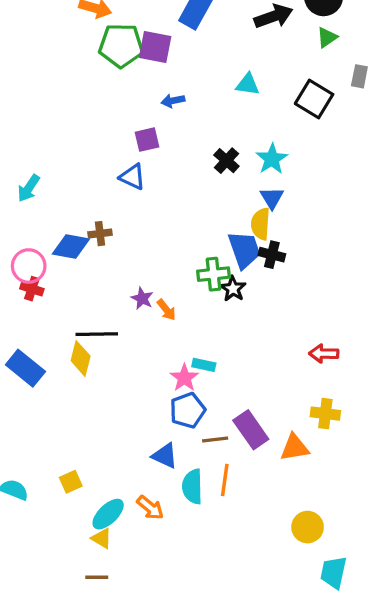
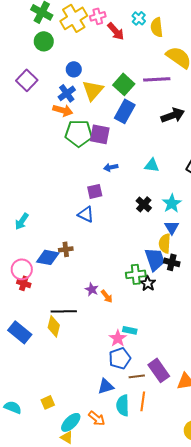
cyan triangle: (248, 84) -> (152, 165), moved
blue triangle: (165, 456) -> (106, 386), turned -42

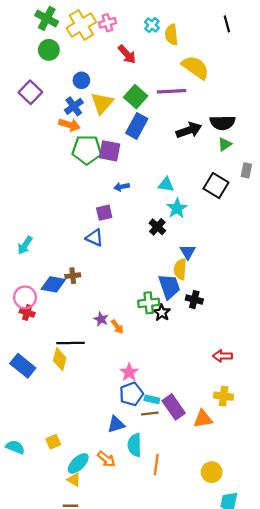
red arrow: (116, 31) -> (127, 54), moved
cyan star: (172, 203) -> (177, 208), moved
black cross: (172, 262) -> (194, 300), moved
cyan rectangle: (130, 330) -> (152, 399), moved
orange line: (143, 401) -> (156, 465), moved

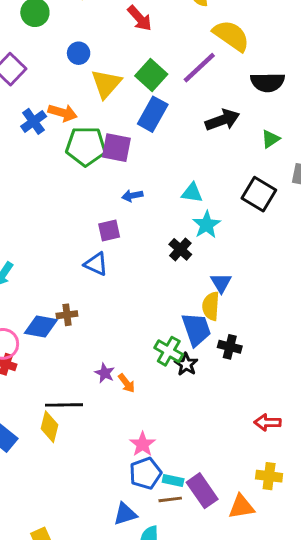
purple line: (171, 91) -> (199, 68), turned -40
blue cross: (74, 106) -> (34, 121), moved
black semicircle: (222, 123) -> (268, 82), moved
green cross: (149, 303) -> (169, 351), turned 36

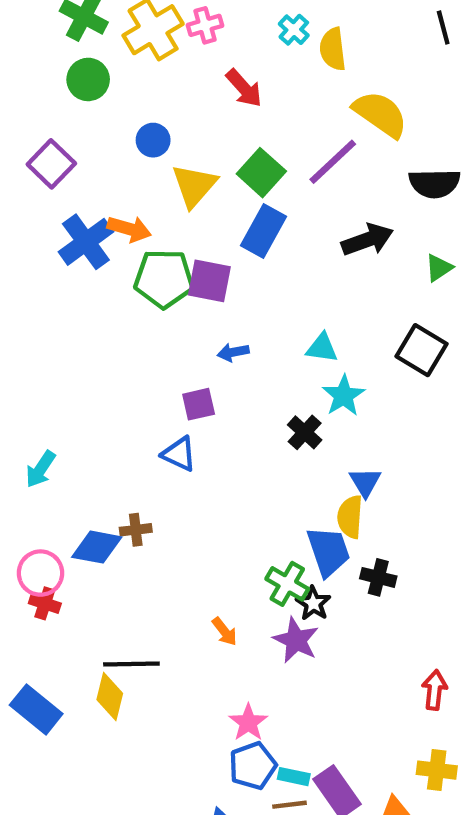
blue cross: (34, 121) -> (86, 242), size x1.4
purple star: (105, 373) -> (296, 640), moved, size x1.5
red arrow: (268, 422) -> (435, 690), turned 95

